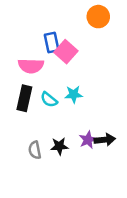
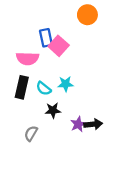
black star: (59, 146) -> (53, 110), moved
gray semicircle: (35, 150) -> (31, 133), turned 42

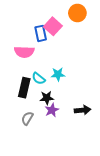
pink square: (59, 46) -> (53, 26), moved
black rectangle: (22, 87) -> (24, 88), moved
purple star: (78, 124) -> (52, 110), moved

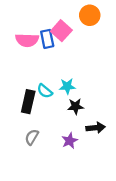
pink semicircle: (24, 52) -> (27, 40), moved
black star: (47, 98) -> (76, 106), moved
purple star: (52, 110) -> (70, 141), moved

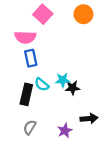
pink square: (61, 31) -> (43, 14), moved
blue rectangle: (47, 39) -> (31, 58), moved
black star: (76, 106) -> (72, 88), moved

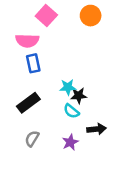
cyan semicircle: (42, 84) -> (71, 111), moved
black rectangle: (26, 94) -> (28, 103), turned 40

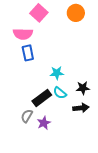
black star: (79, 96) -> (83, 88), moved
black rectangle: (28, 103) -> (42, 98), moved
purple star: (70, 142) -> (44, 123), moved

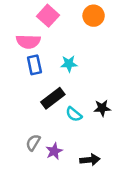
cyan star: (57, 73) -> (69, 64), moved
black rectangle: (42, 98) -> (53, 98), moved
black arrow: (81, 108) -> (90, 160), moved

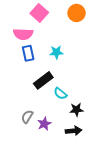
black star: (102, 108) -> (77, 110), moved

